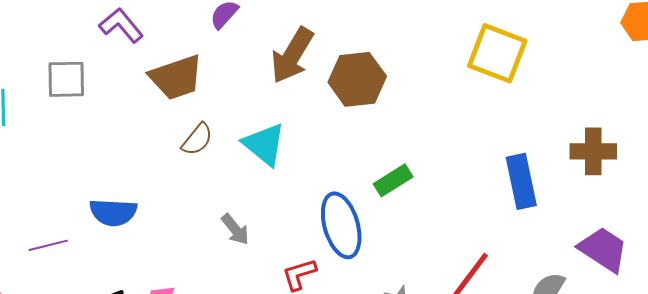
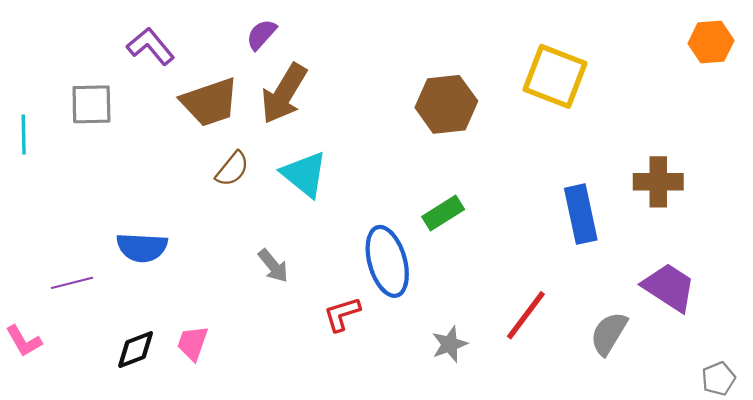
brown arrow: (292, 55) -> (284, 94), moved
brown hexagon: (357, 79) -> (446, 104), moved

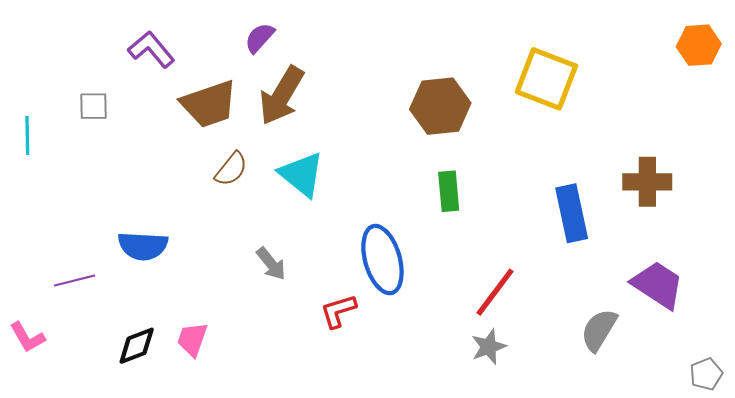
gray square: (91, 104) -> (94, 106), size x0.7
green rectangle: (443, 213) -> (449, 191), moved, turned -63
red line: (526, 315) -> (495, 292), moved
gray star: (450, 344) -> (489, 347), moved

